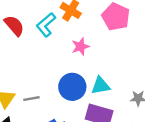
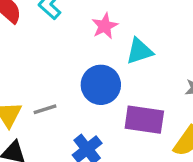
cyan triangle: (101, 86) -> (139, 51), moved

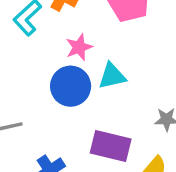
blue circle: (101, 85) -> (71, 86), moved

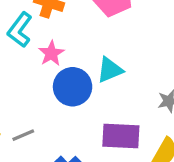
pink star: (79, 47) -> (51, 53), moved

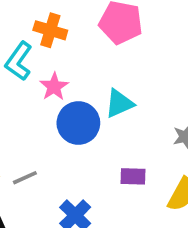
purple rectangle: (121, 136) -> (133, 176), size x0.6

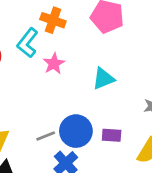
blue circle: (78, 123) -> (76, 131), moved
gray line: (25, 178) -> (46, 136), moved

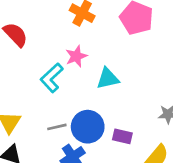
cyan L-shape: (28, 43) -> (52, 78), moved
cyan triangle: (103, 79) -> (108, 78), moved

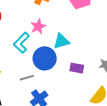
blue circle: (88, 127) -> (45, 58), moved
purple rectangle: (122, 136) -> (77, 68), moved

